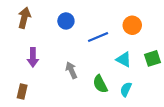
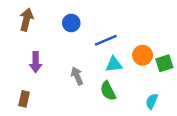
orange circle: (132, 25) -> (143, 55), moved
cyan triangle: (124, 59) -> (114, 64), moved, turned -35
cyan semicircle: (126, 89) -> (152, 101), moved

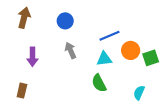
blue line: (106, 40) -> (109, 36), moved
gray arrow: (77, 76) -> (70, 50), moved

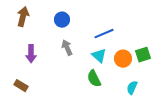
orange circle: (131, 50) -> (123, 59), moved
cyan triangle: (104, 59) -> (99, 56), turned 49
brown rectangle: (22, 91) -> (21, 86), turned -72

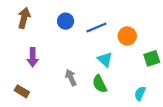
blue line: (104, 34) -> (96, 28), moved
gray arrow: (67, 48) -> (71, 78), moved
orange circle: (123, 59) -> (127, 36), moved

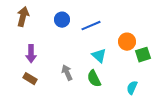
orange circle: (127, 36) -> (127, 42), moved
brown rectangle: (22, 91) -> (30, 79), moved

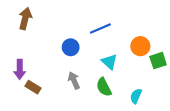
blue circle: (62, 20) -> (71, 47), moved
purple arrow: (31, 54) -> (20, 69), moved
cyan semicircle: (132, 88) -> (136, 96), moved

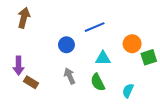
cyan triangle: (109, 62) -> (103, 58), turned -42

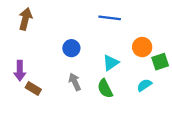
blue line: (95, 27) -> (110, 18), moved, turned 30
cyan triangle: (103, 58) -> (111, 63), turned -35
cyan semicircle: (128, 91) -> (144, 85), moved, turned 32

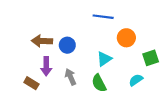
brown arrow: (25, 19) -> (42, 41), moved, turned -102
orange circle: (142, 47) -> (126, 38), moved
purple arrow: (20, 71) -> (46, 66), moved

